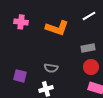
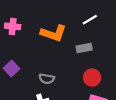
gray rectangle: (88, 48) -> (84, 48), moved
purple square: (20, 76) -> (11, 68), moved, turned 32

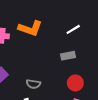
orange L-shape: (53, 33) -> (30, 28), moved

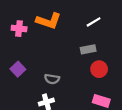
red circle: (75, 83) -> (99, 69), moved

